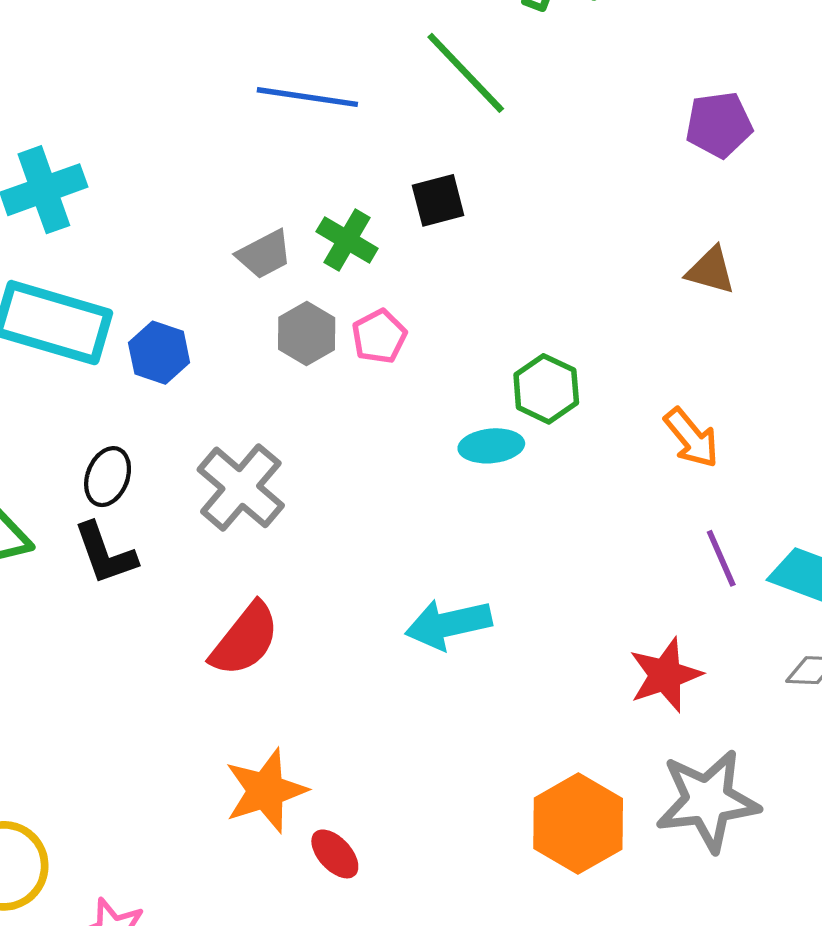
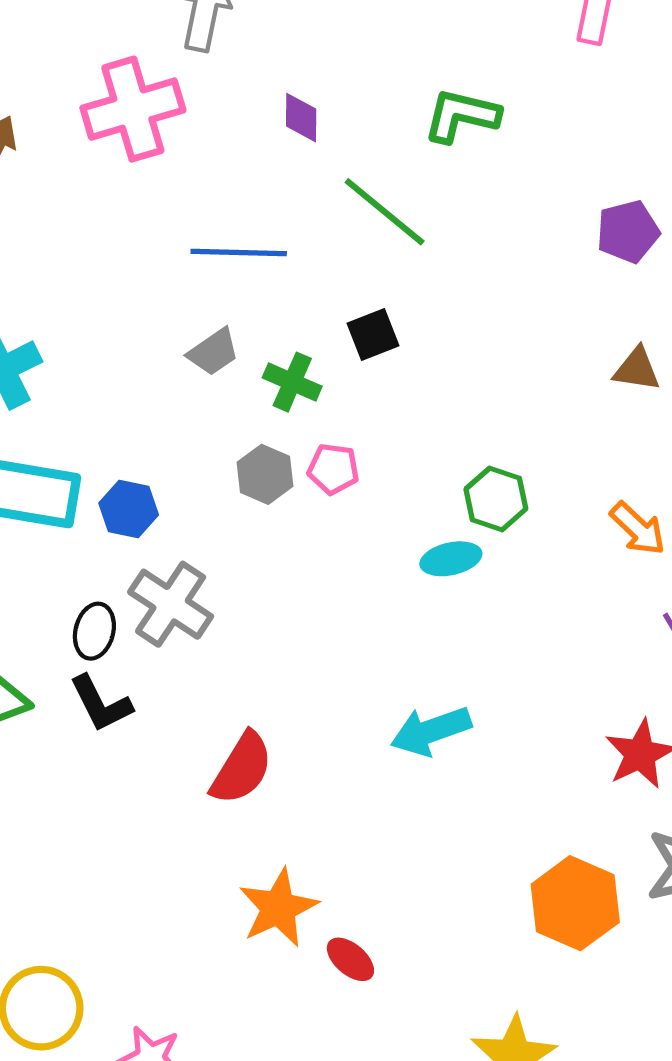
gray trapezoid: (264, 254) -> (213, 352), moved
pink pentagon: (379, 336) -> (333, 469), turned -30
gray cross: (241, 487) -> (171, 604), moved

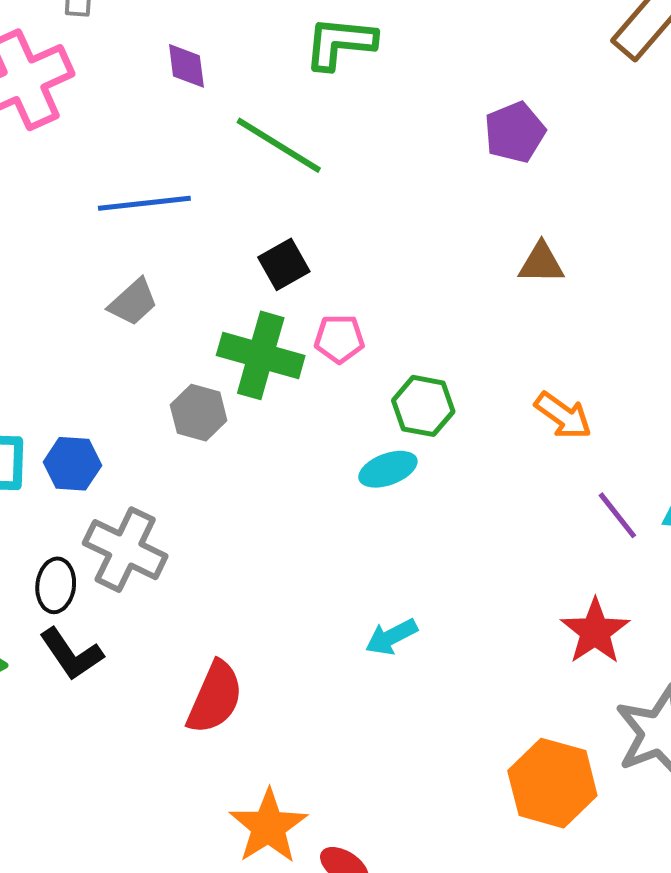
green cross: (292, 382) -> (261, 355), moved, size x1.5
pink pentagon: (333, 469) -> (339, 339), moved
cyan arrow: (431, 731) -> (391, 637), size x0.7

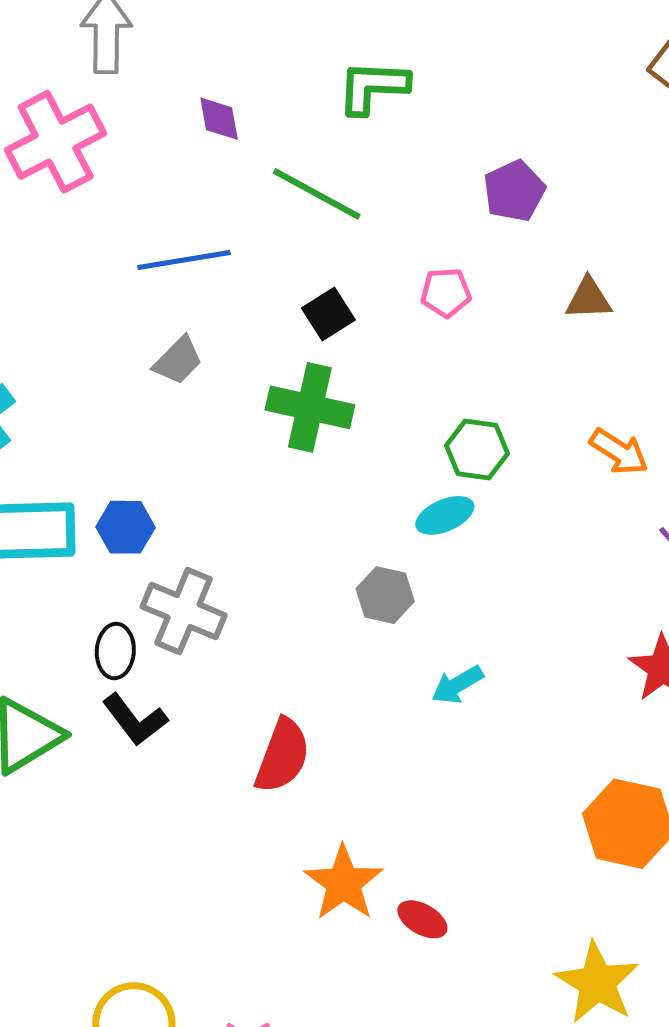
purple pentagon: (515, 132) -> (514, 191), moved
pink pentagon: (339, 339) -> (446, 293), moved
gray hexagon: (199, 413) -> (385, 595), moved

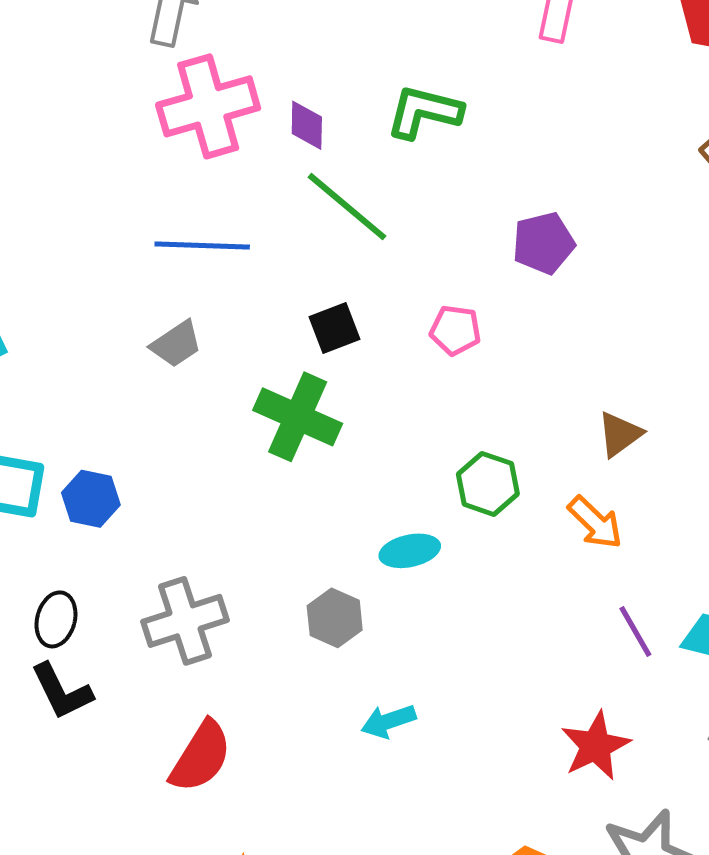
purple diamond: (219, 119) -> (307, 125), moved
pink cross: (56, 142) -> (208, 106), moved
brown triangle: (589, 299) -> (620, 434), moved, turned -45
green hexagon: (477, 450) -> (488, 484), moved
gray cross: (184, 611) -> (185, 621), moved, turned 38

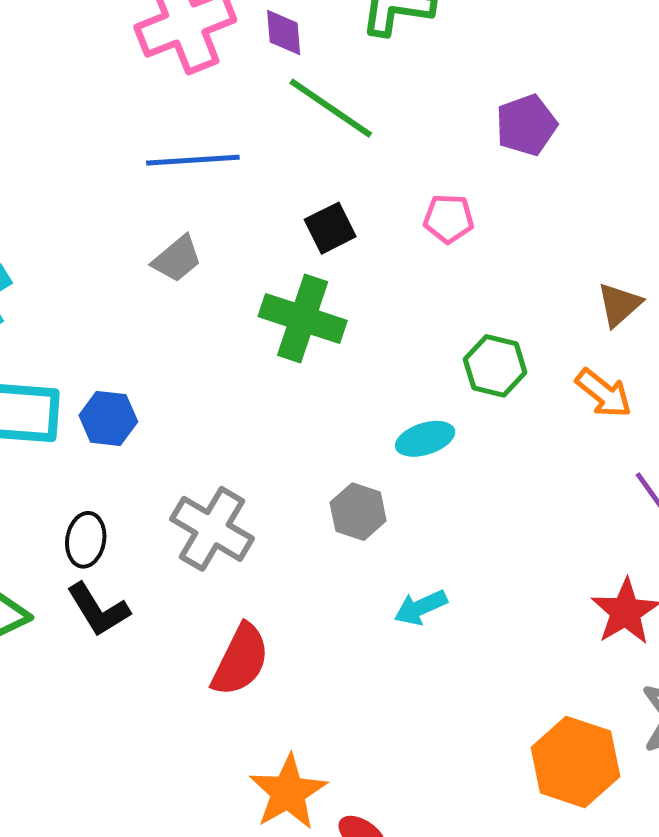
gray cross: (185, 621) -> (212, 529), turned -36

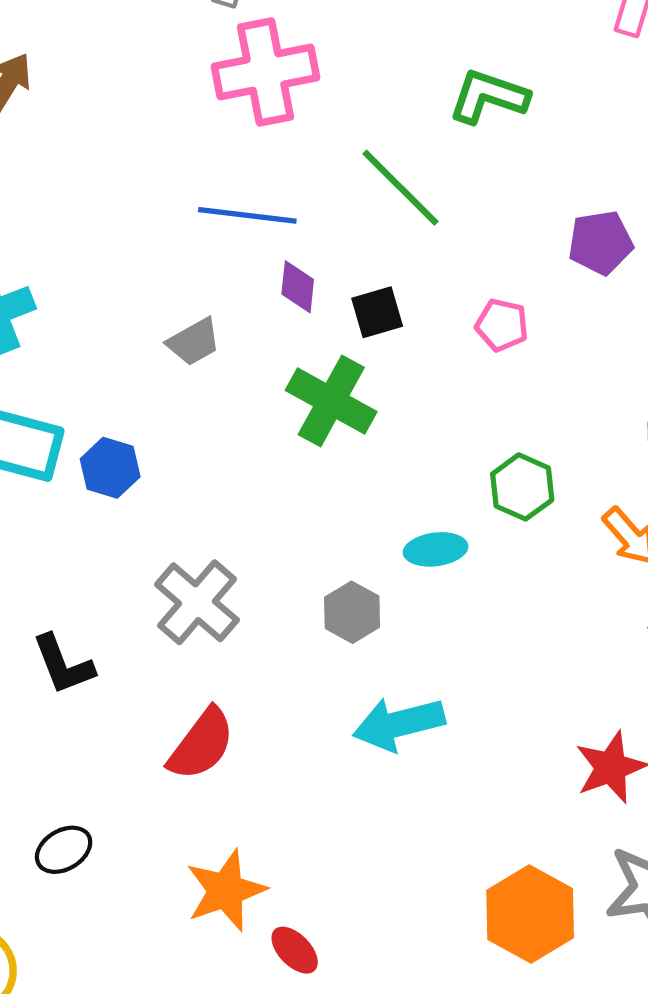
purple diamond: (284, 32) -> (298, 287), moved
gray trapezoid: (177, 259) -> (194, 342), moved
black ellipse: (86, 540) -> (64, 850), moved, turned 40
cyan arrow: (421, 607) -> (399, 724), size x1.6

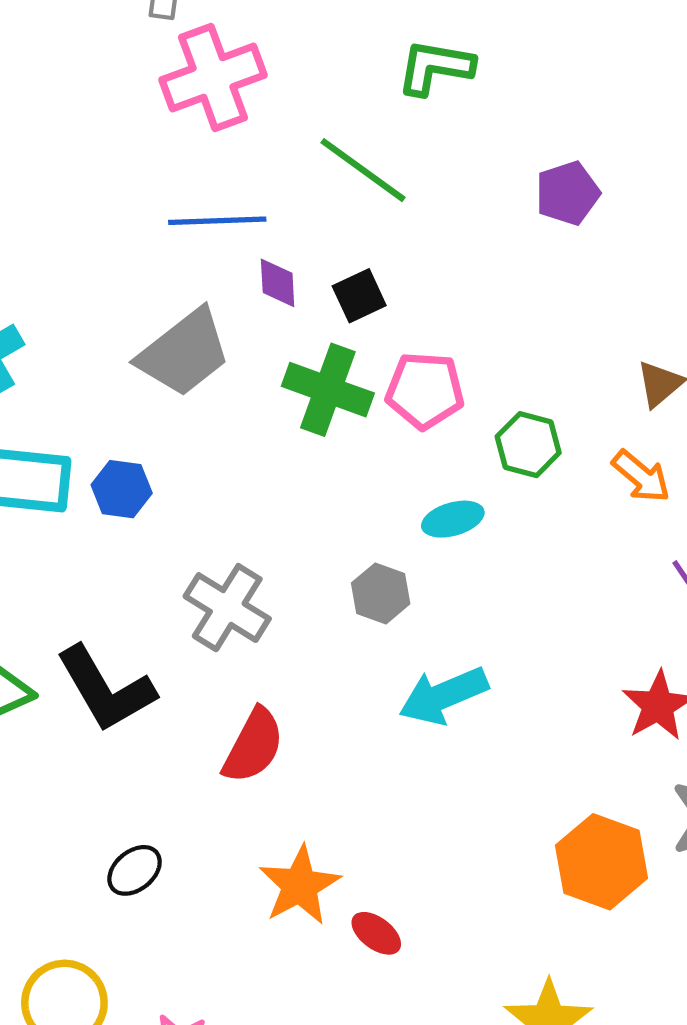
pink pentagon: (502, 325) -> (425, 390), moved, size x1.5
gray trapezoid: (194, 342) -> (184, 353), size x1.8
black L-shape: (63, 665) -> (106, 689), size x1.5

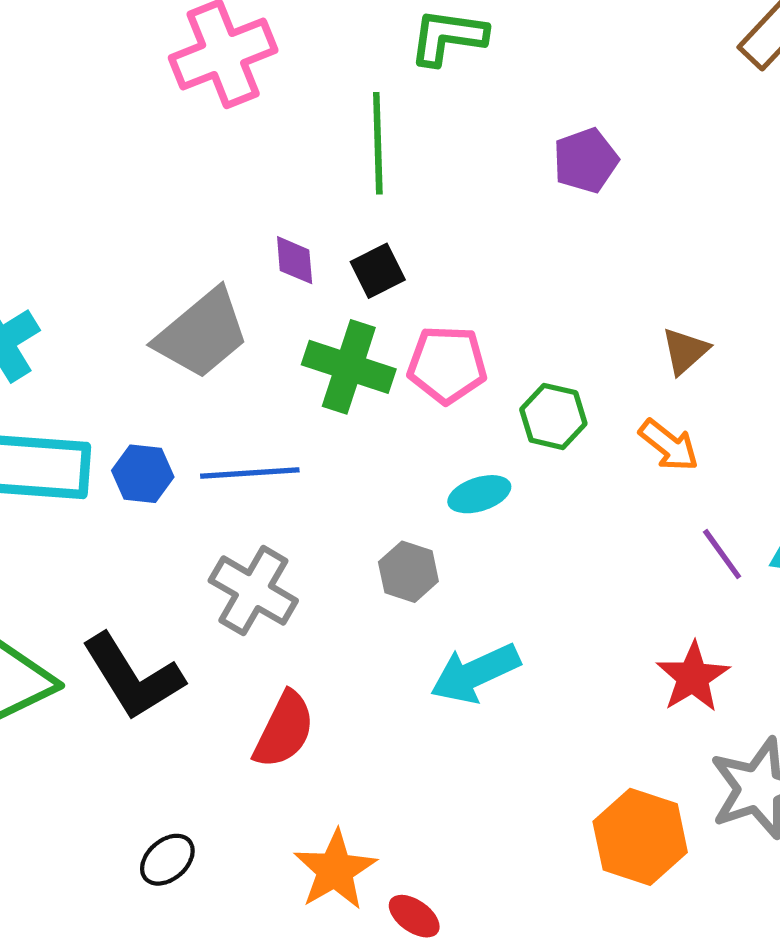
green line: (363, 170) -> (378, 143), turned 54
blue line: (217, 221) -> (250, 473), moved

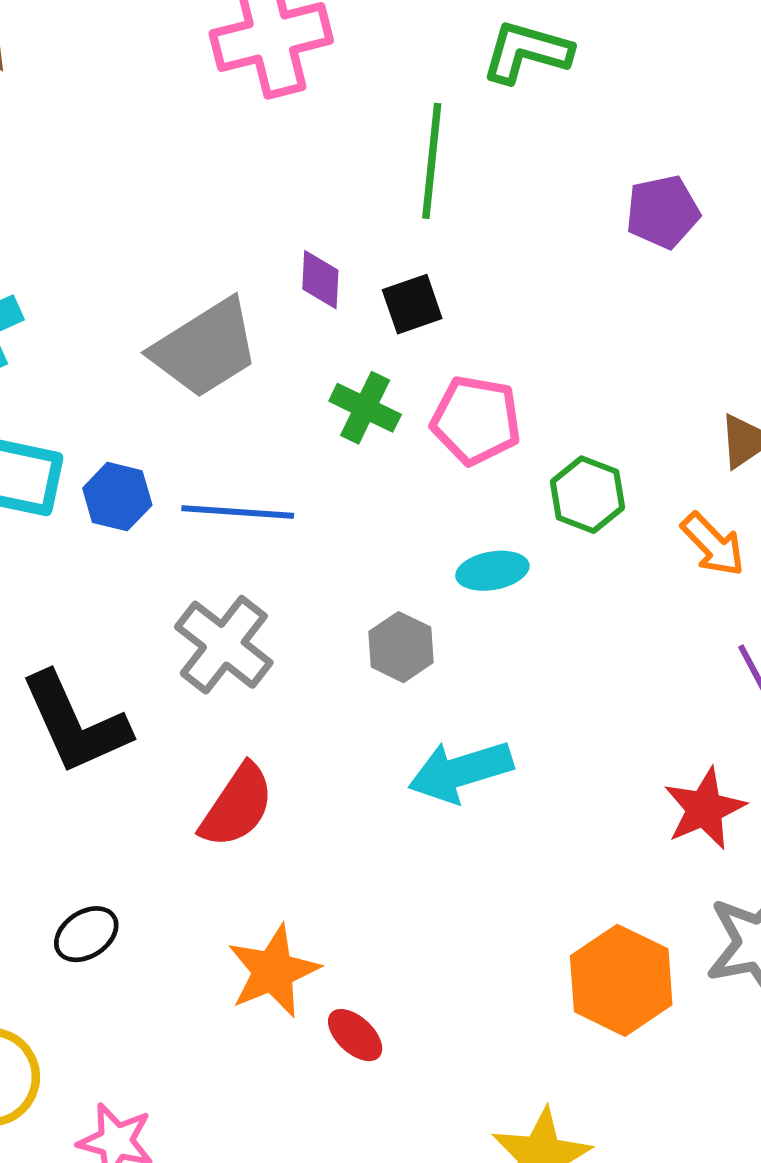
green cross: (349, 367) -> (365, 408), size x0.7

